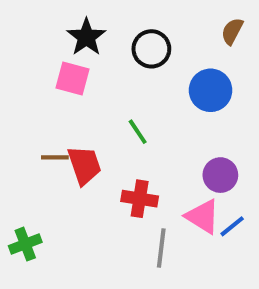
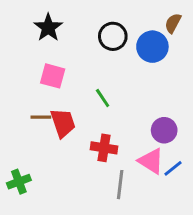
black star: (86, 37) -> (48, 28), moved
pink square: (73, 78) -> (53, 76), moved
blue circle: (211, 90) -> (152, 47), moved

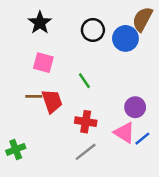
brown semicircle: (173, 23) -> (142, 19), size x1.5
gray line: (120, 185) -> (86, 152), moved, turned 45

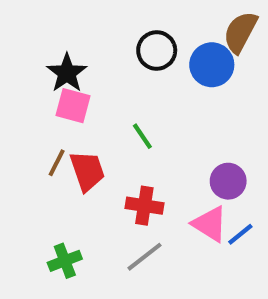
black star: (40, 23) -> (67, 73), moved
brown line: (34, 96) -> (57, 163), turned -63
green cross: (16, 149) -> (65, 261), moved

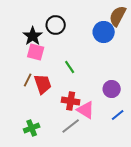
black circle: (157, 50) -> (56, 25), moved
pink triangle: (210, 224) -> (86, 110), moved

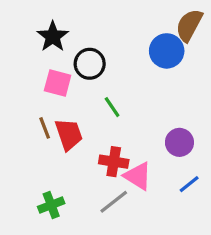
black circle: (56, 25) -> (90, 64), moved
black star: (33, 36) -> (53, 36), moved
brown line: (28, 80) -> (45, 128), turned -48

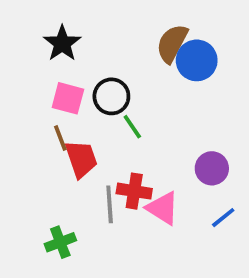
brown semicircle: (189, 25) -> (172, 43), moved
black circle: (90, 64) -> (111, 96), moved
brown line: (45, 128) -> (60, 138), moved
gray line: (114, 202) -> (110, 204), moved, turned -56

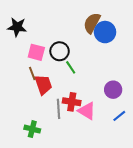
black star: (62, 43) -> (17, 27), moved, turned -30
green cross: (60, 242) -> (32, 129), turned 35

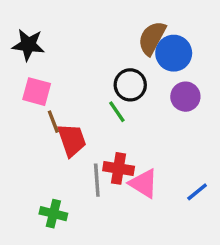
black circle: (60, 51) -> (130, 85), moved
pink square: (36, 52) -> (37, 92), moved
purple circle: (113, 90) -> (185, 97), moved

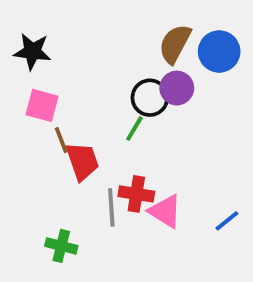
blue circle: (174, 53) -> (219, 51), moved
purple circle: (185, 97) -> (177, 88), moved
green line: (117, 112) -> (134, 128), turned 65

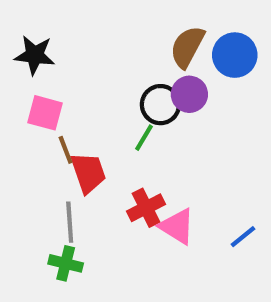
red cross: (136, 194) -> (146, 208), turned -36
gray line: (111, 207) -> (70, 222), moved

